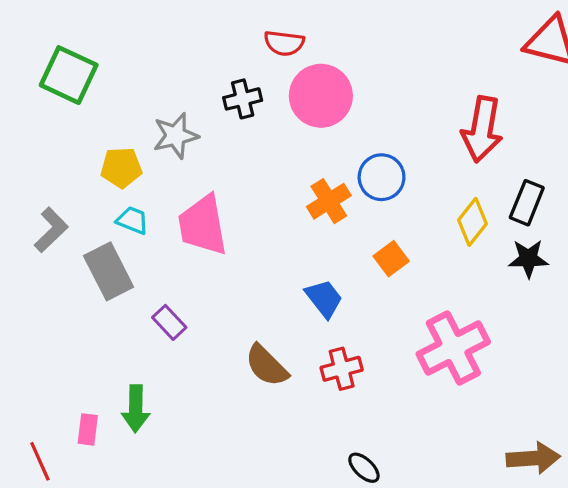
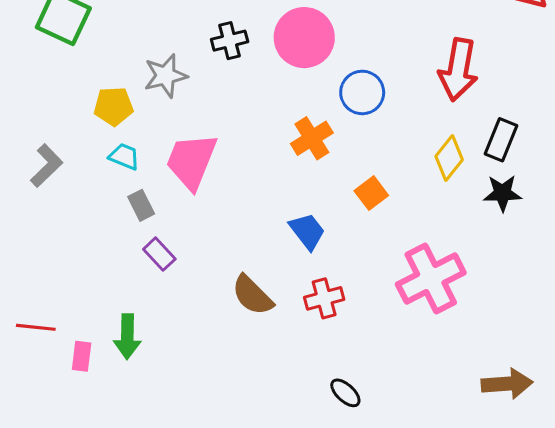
blue circle: (382, 177) -> (362, 92), moved
pink trapezoid: (203, 225) -> (191, 161), turned 32
gray rectangle: (109, 271) -> (141, 205), moved, size x0.6
red line: (40, 461) -> (36, 327), moved, turned -60

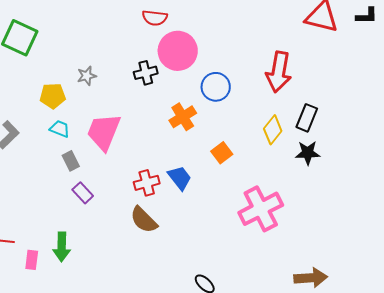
black cross: (230, 41) -> (146, 73), moved
gray star: (165, 76) -> (87, 76), size x0.7
red cross: (324, 298) -> (147, 183), moved

